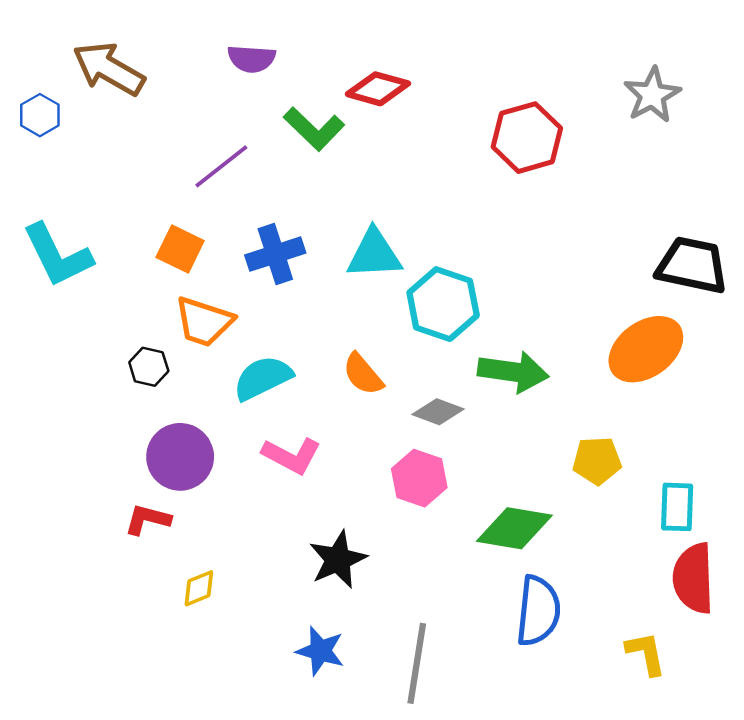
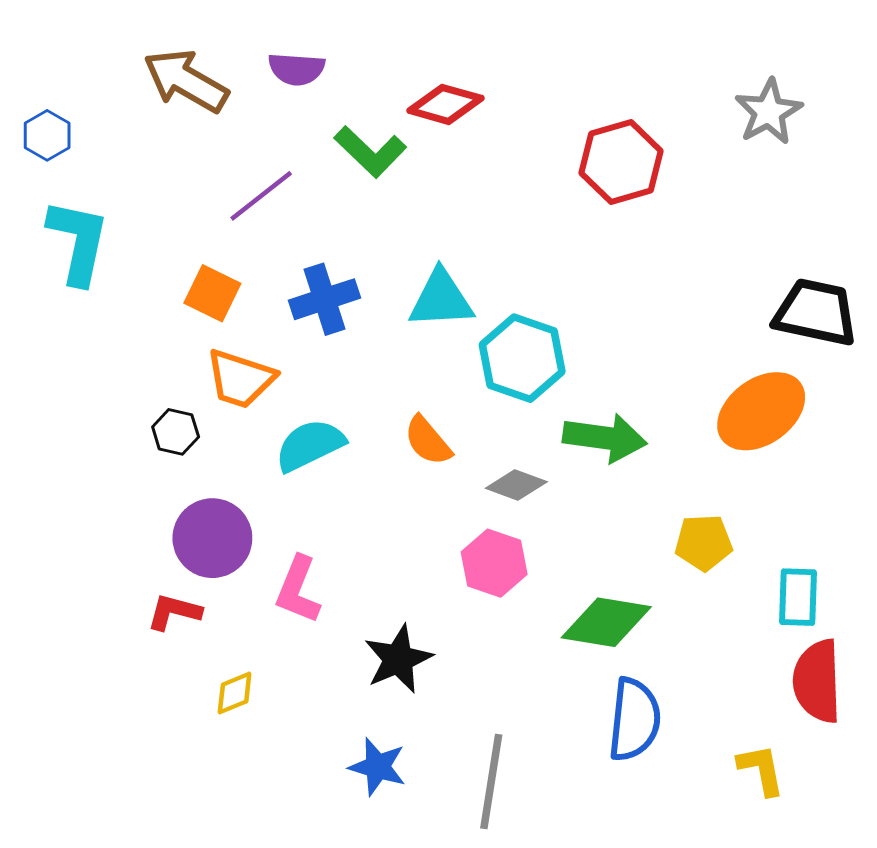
brown arrow: (109, 69) -> (186, 81), moved
cyan L-shape: (57, 255) -> (78, 242), moved, turned -142
pink L-shape: (292, 456) -> (298, 590), moved, turned 84

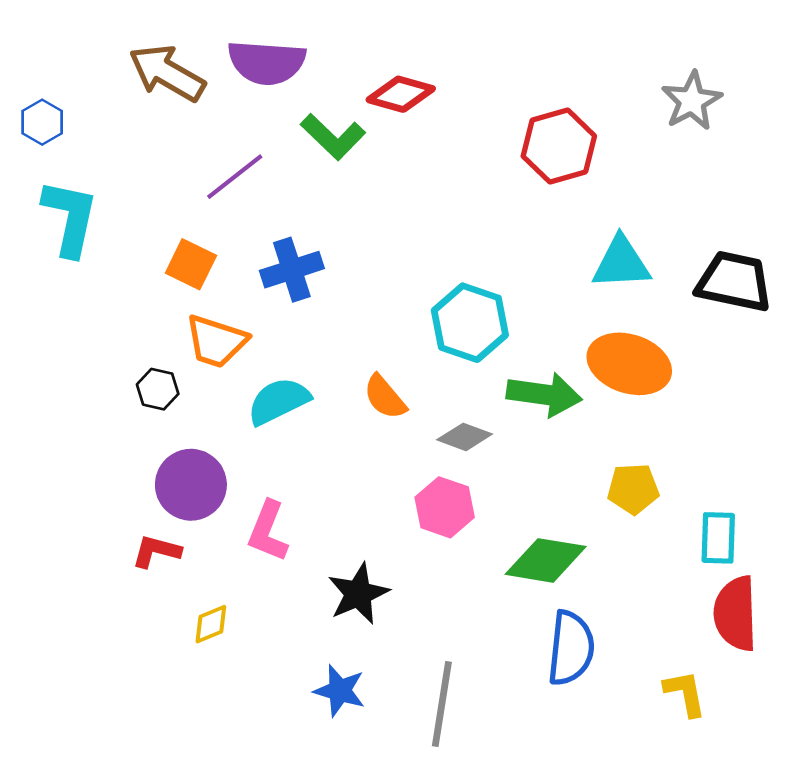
purple semicircle: (296, 69) -> (267, 62), size x1.5
cyan triangle: (441, 299) -> (621, 263), moved
orange ellipse: (761, 411) -> (629, 364), moved, turned 54

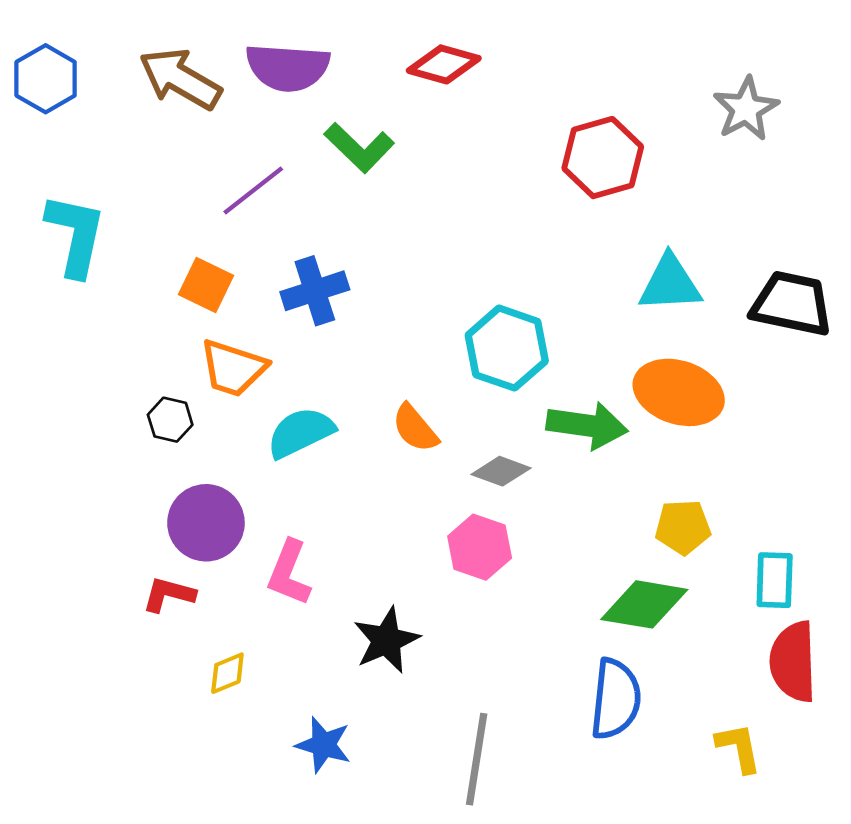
red diamond: (401, 94) -> (444, 64), moved
blue hexagon: (42, 122) -> (46, 79), moved, size x1.4
green diamond: (546, 560) -> (644, 604), moved
blue star: (340, 691) -> (323, 745), moved

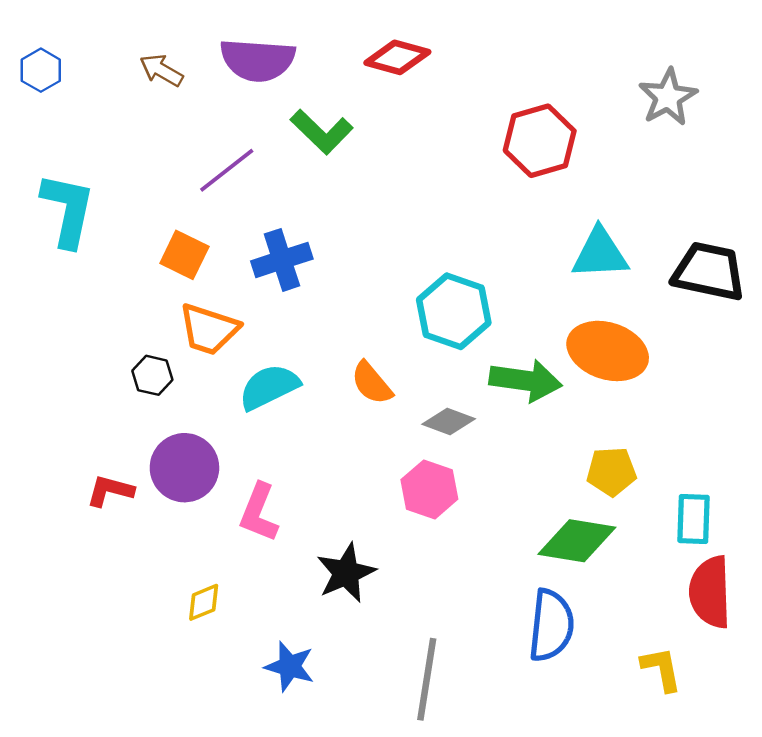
blue hexagon: (46, 79) -> (41, 70), size x0.7
brown arrow: (180, 79) -> (161, 70), size x0.6
red L-shape: (169, 594) -> (110, 491), moved

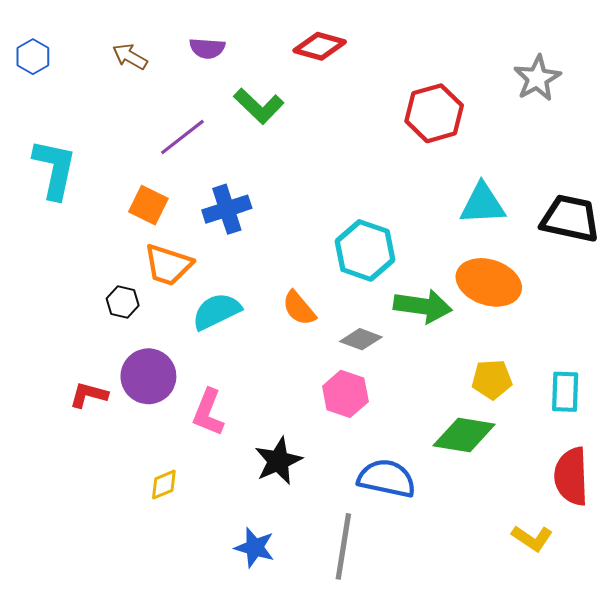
purple semicircle: (258, 60) -> (207, 48), size x0.6
cyan rectangle: (694, 519) -> (565, 392), moved
blue semicircle: (551, 625) -> (387, 478), moved, turned -84
blue star: (290, 666) -> (255, 547), moved
yellow L-shape: (661, 669) -> (532, 538), turned 135

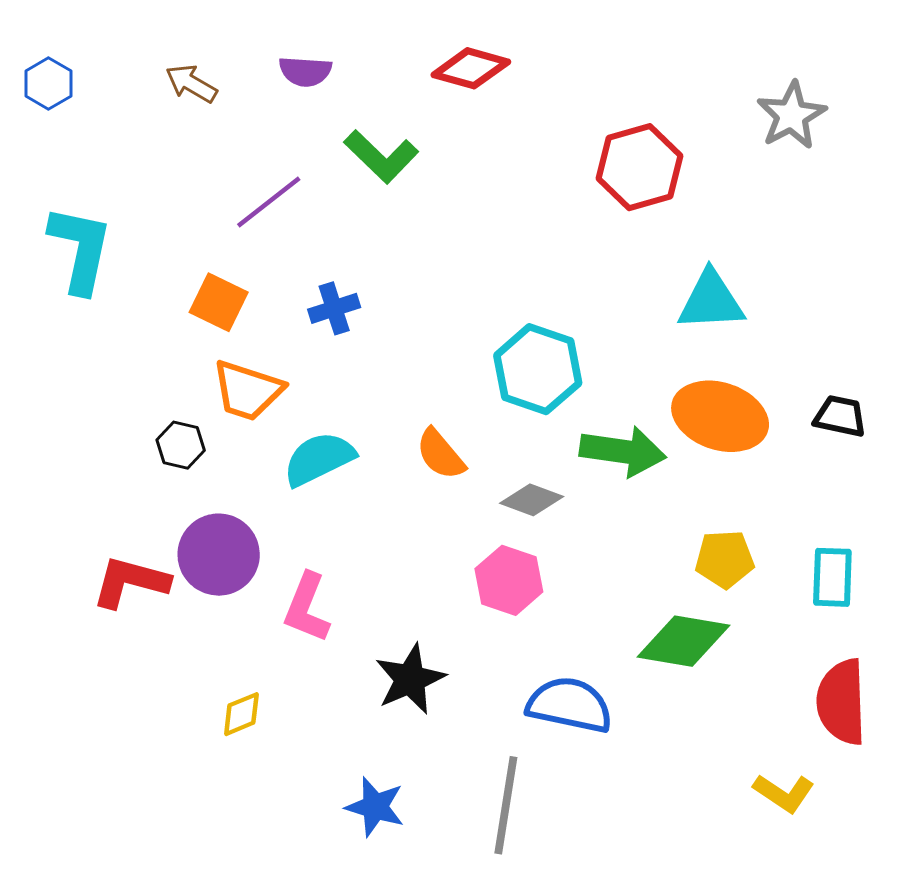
blue cross: (227, 209) -> (334, 308), size x0.7
black trapezoid: (570, 218) -> (840, 416), moved, size x0.6
red L-shape: (89, 395) -> (130, 582), size x1.4

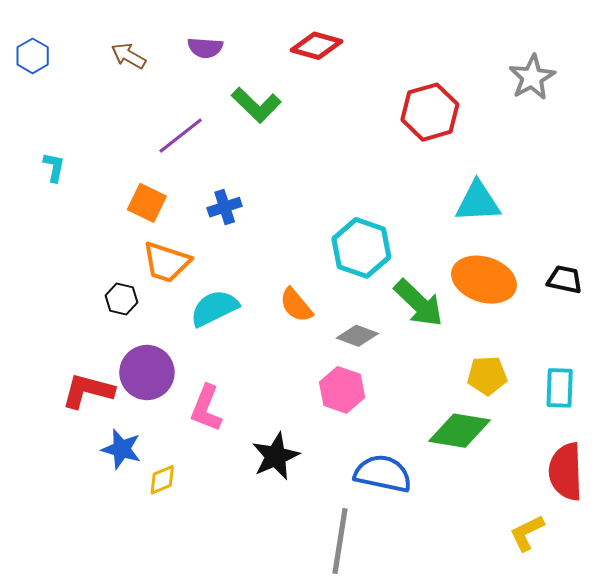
cyan L-shape: (80, 249) -> (54, 167), size x0.5
green arrow: (623, 451) -> (419, 303), turned 36
yellow L-shape: (784, 793) -> (527, 533), turned 120
blue star: (375, 807) -> (121, 449), moved

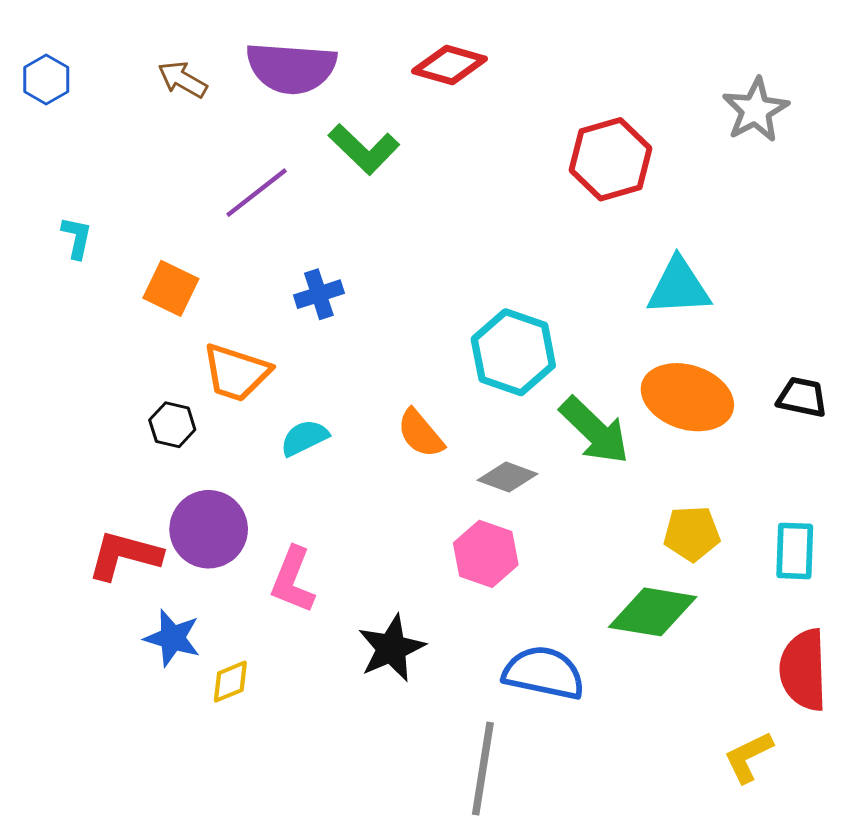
purple semicircle: (205, 48) -> (291, 68), size x1.8
orange square: (147, 203) -> (171, 288), moved
cyan semicircle: (214, 308) -> (304, 438), size x0.7

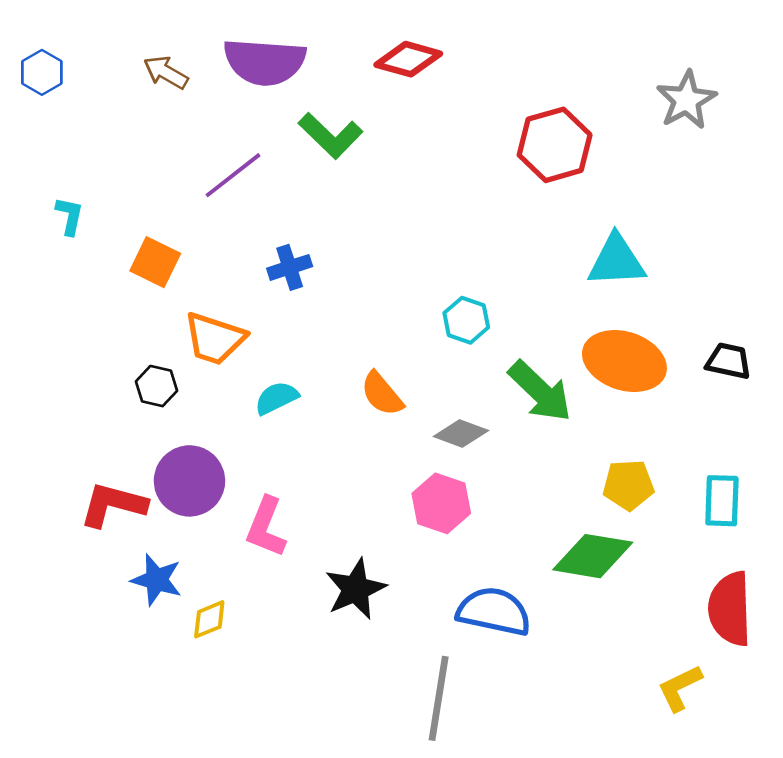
cyan hexagon: (513, 352) -> (466, 320), size x0.6

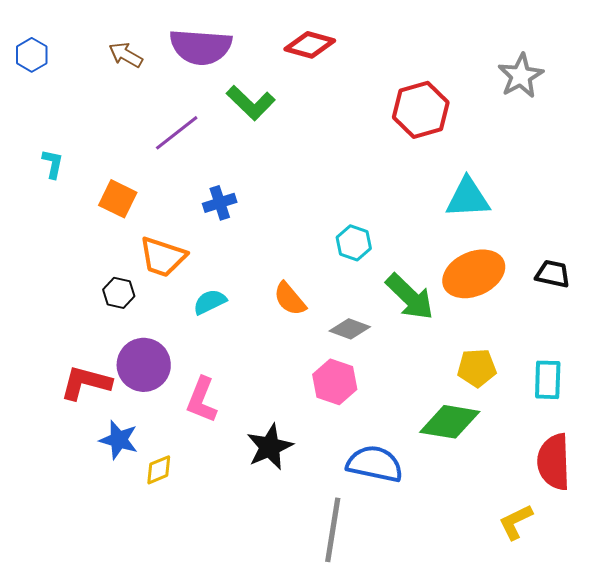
orange ellipse: (624, 361) -> (474, 274), turned -42

